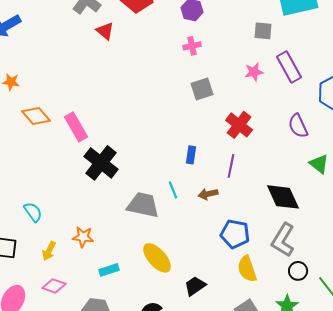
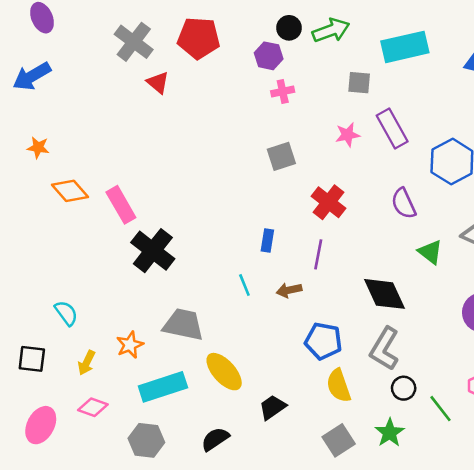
pink cross: (192, 46) -> (283, 91), moved
gray trapezoid: (143, 205) -> (183, 324), moved
orange star: (83, 237) -> (130, 345), turned -30
cyan rectangle: (109, 270) -> (163, 387), size x1.8

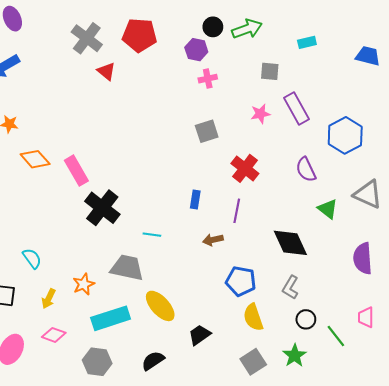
cyan rectangle: (405, 47) -> (307, 42), size x0.5
cyan line: (244, 285) -> (152, 235), moved, turned -60
gray L-shape: (385, 349) -> (290, 287), size x0.7

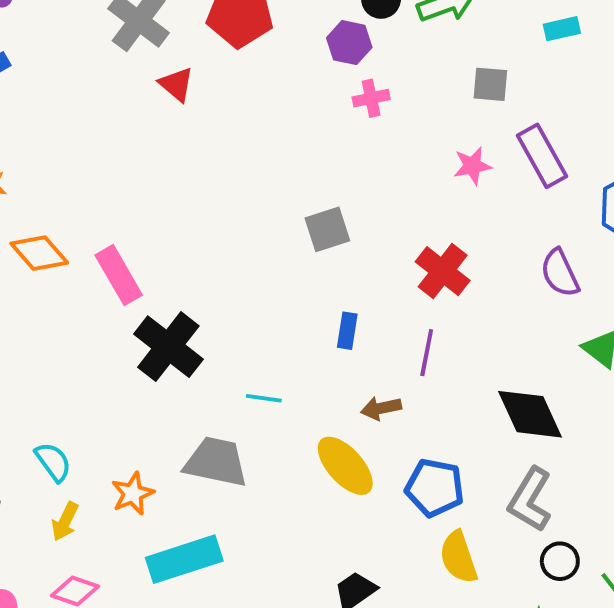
gray square: (207, 131) -> (327, 229), moved
cyan semicircle: (32, 258) -> (53, 462), moved
gray L-shape: (290, 287) -> (530, 500), size x1.4
yellow ellipse: (160, 306) -> (345, 466), moved

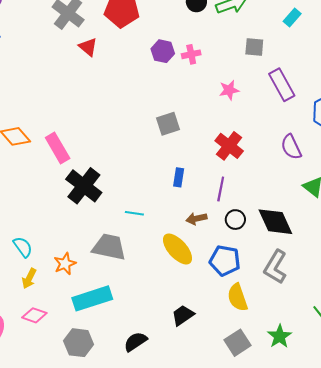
cyan rectangle: (562, 29) -> (292, 17), turned -36
purple hexagon: (349, 43) -> (163, 51), moved
pink star: (472, 166) -> (229, 90), moved
black circle: (560, 561) -> (235, 220), moved

